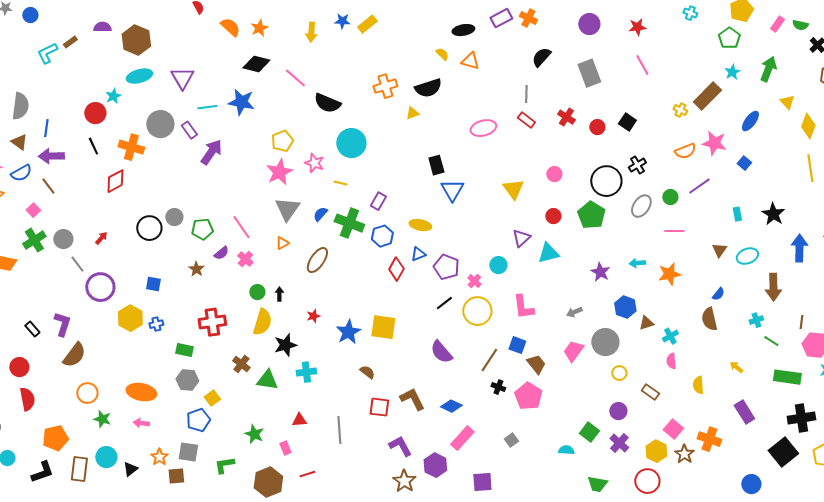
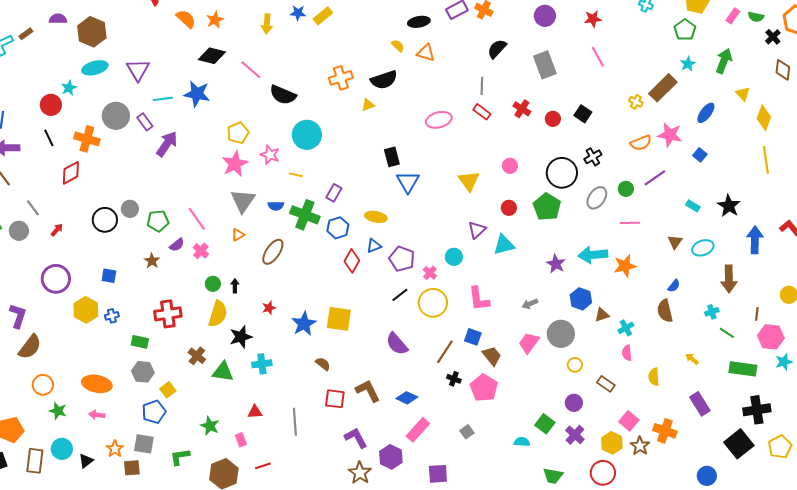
blue semicircle: (320, 214) -> (276, 206), turned -133
cyan rectangle: (737, 214) -> (693, 206), turned -48
cyan arrow: (637, 263) -> (593, 255), size x1.8
gray line: (77, 264) -> (33, 208), moved

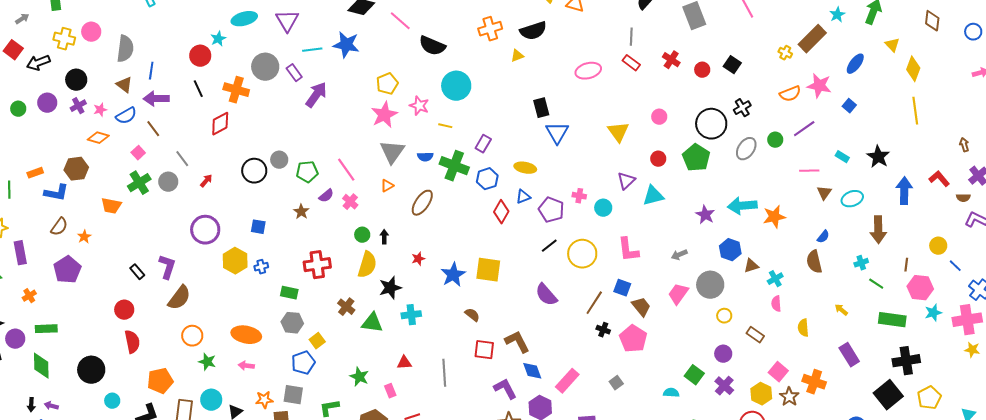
pink line: (630, 223) -> (809, 171), moved
pink cross: (430, 273) -> (579, 196), moved, turned -32
blue diamond: (407, 398) -> (532, 371), moved, turned 45
orange star: (115, 449) -> (264, 400), turned 30

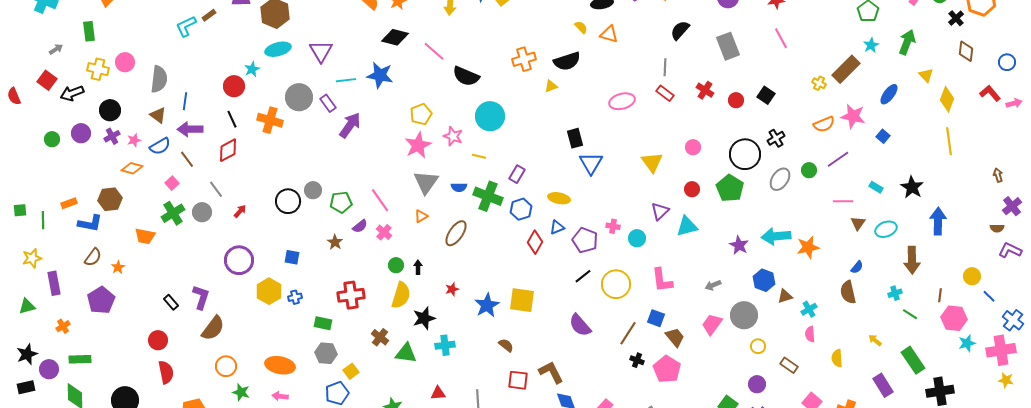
red diamond: (220, 124) -> (228, 150), moved
red L-shape: (939, 179) -> (990, 93), moved
green rectangle: (892, 320) -> (913, 360), moved, turned 48

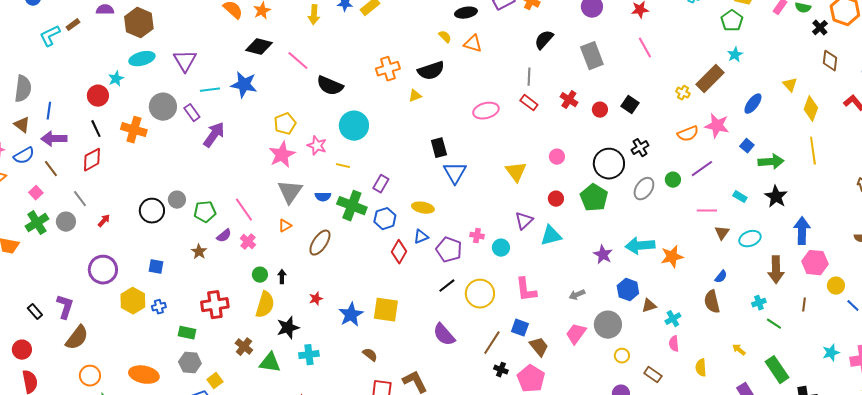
green arrow: (907, 42) -> (771, 162), moved, turned 65
pink hexagon: (954, 318) -> (815, 263), moved

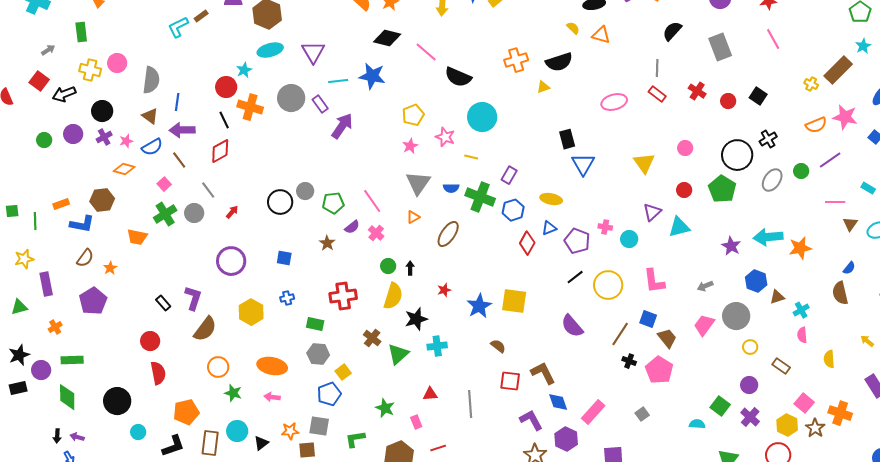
orange cross: (134, 130) -> (250, 107), moved
pink star: (282, 155) -> (410, 146), size x0.6
yellow hexagon: (133, 301) -> (251, 312), moved
green triangle: (270, 363) -> (398, 354), turned -50

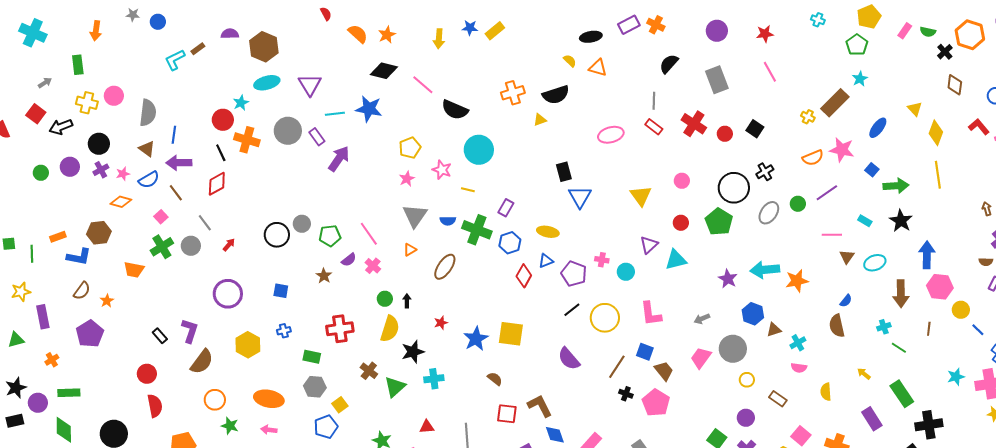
red cross: (697, 91) -> (694, 124), size x1.4
pink semicircle: (802, 335) -> (799, 368), turned -77

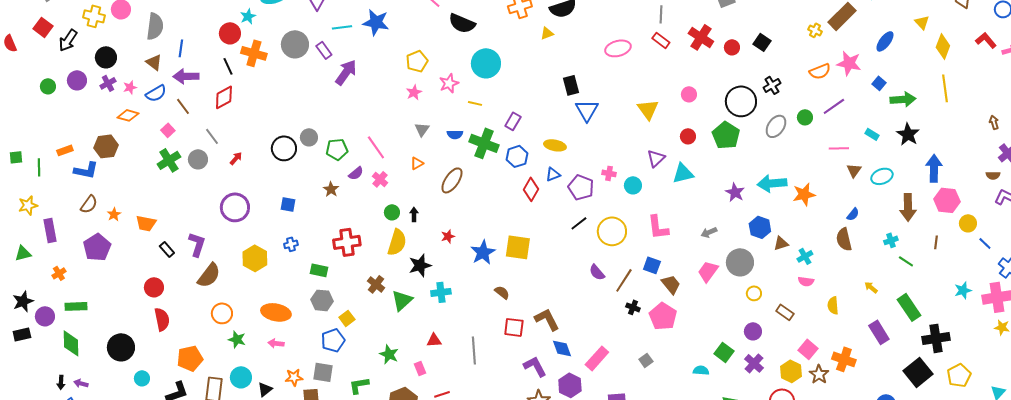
black arrow: (61, 127) -> (68, 40), turned -35
pink star: (442, 170) -> (449, 83), turned 30
gray triangle: (415, 216) -> (422, 129), size x0.6
orange trapezoid: (134, 270) -> (146, 223), moved
purple semicircle: (569, 359) -> (597, 272), moved, size x0.7

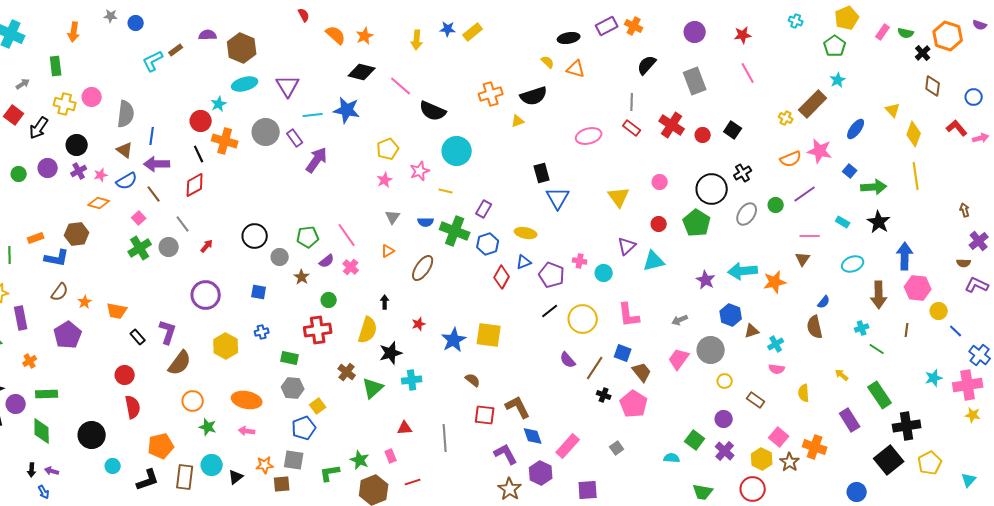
gray circle: (309, 137) -> (280, 257), moved
brown triangle: (854, 170) -> (803, 259), moved
green circle: (392, 212) -> (329, 300), moved
green star: (389, 354) -> (360, 460), moved

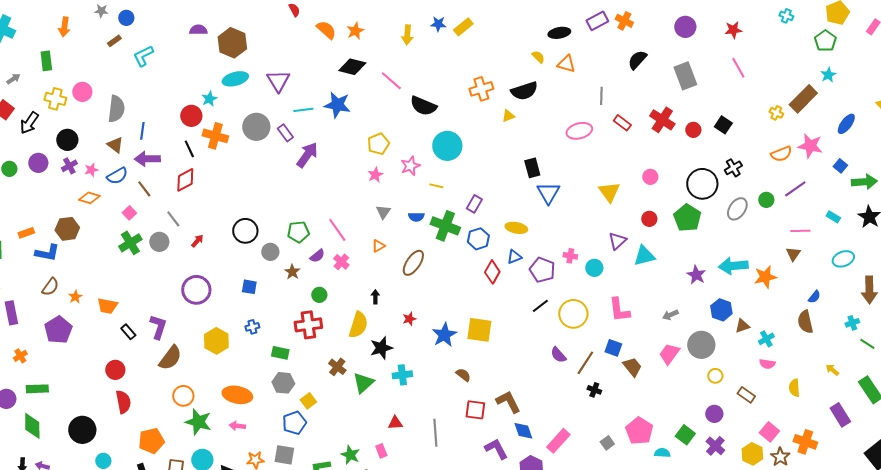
brown rectangle: (176, 50) -> (114, 41), moved
gray line: (632, 102) -> (601, 96), moved
pink pentagon: (634, 404) -> (639, 431), moved
green star: (208, 427) -> (198, 422), size x1.5

